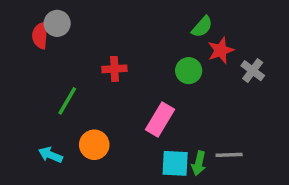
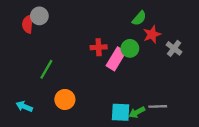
red cross: (114, 69) -> (99, 47), moved
pink rectangle: (160, 119) -> (116, 59), moved
cyan arrow: (50, 155) -> (24, 106), moved
green arrow: (199, 163) -> (137, 112), turned 49

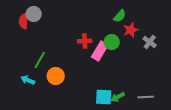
orange circle: (65, 99) -> (56, 76), moved
cyan arrow: (24, 106) -> (28, 80), moved
gray line: (158, 106) -> (146, 97), moved

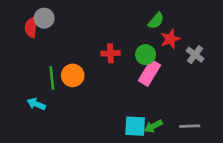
pink rectangle: (100, 51) -> (149, 73), moved
green line: (40, 60) -> (52, 78), turned -36
orange circle: (56, 76) -> (73, 75), moved

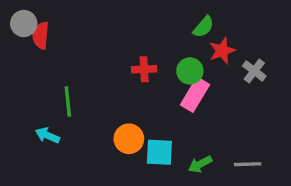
gray circle: (44, 18) -> (24, 23), moved
orange circle: (73, 75) -> (129, 139), moved
cyan square: (135, 126) -> (159, 152), moved

